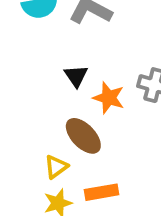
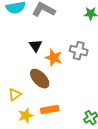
yellow triangle: (56, 167) -> (15, 95), moved

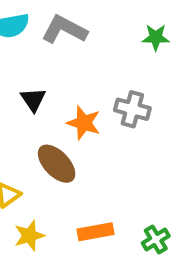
black triangle: (36, 46) -> (33, 100), moved
orange rectangle: (50, 110) -> (95, 232), moved

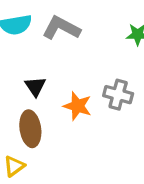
brown ellipse: (57, 164) -> (30, 129), moved, turned 36

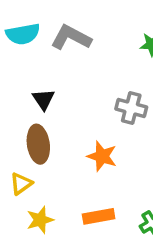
orange star: (77, 106) -> (102, 156), moved

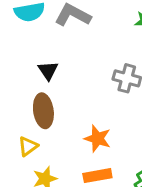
orange star: (102, 156) -> (97, 139), moved

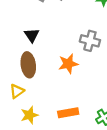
orange star: (97, 139) -> (68, 64), moved, turned -30

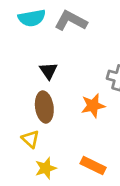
yellow triangle: (17, 91) -> (30, 139), turned -42
orange rectangle: (68, 113) -> (93, 165), turned 36

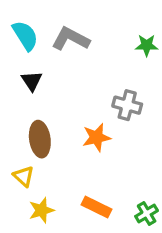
cyan semicircle: (32, 18) -> (25, 36), turned -112
black triangle: (48, 71) -> (32, 81), moved

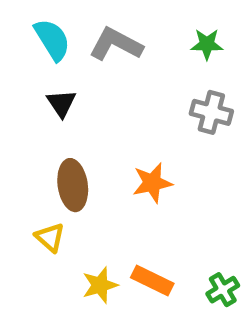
green star: (147, 45) -> (207, 44), moved
gray cross: (127, 105) -> (211, 112), moved
yellow star: (41, 210) -> (100, 285), moved

